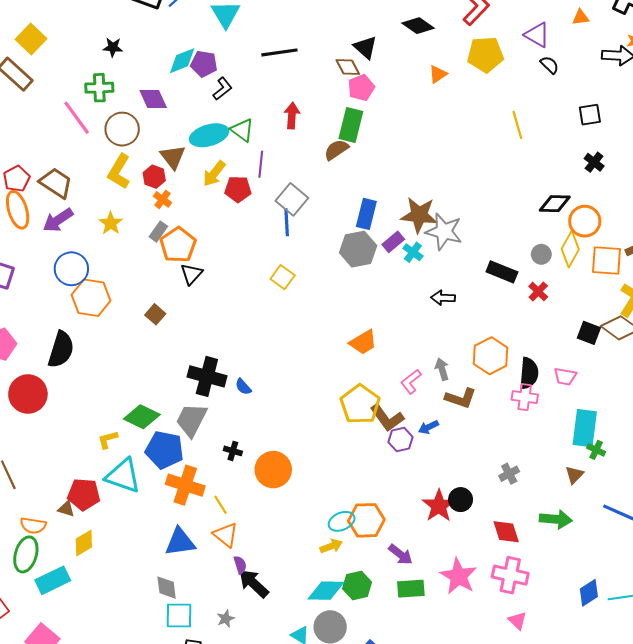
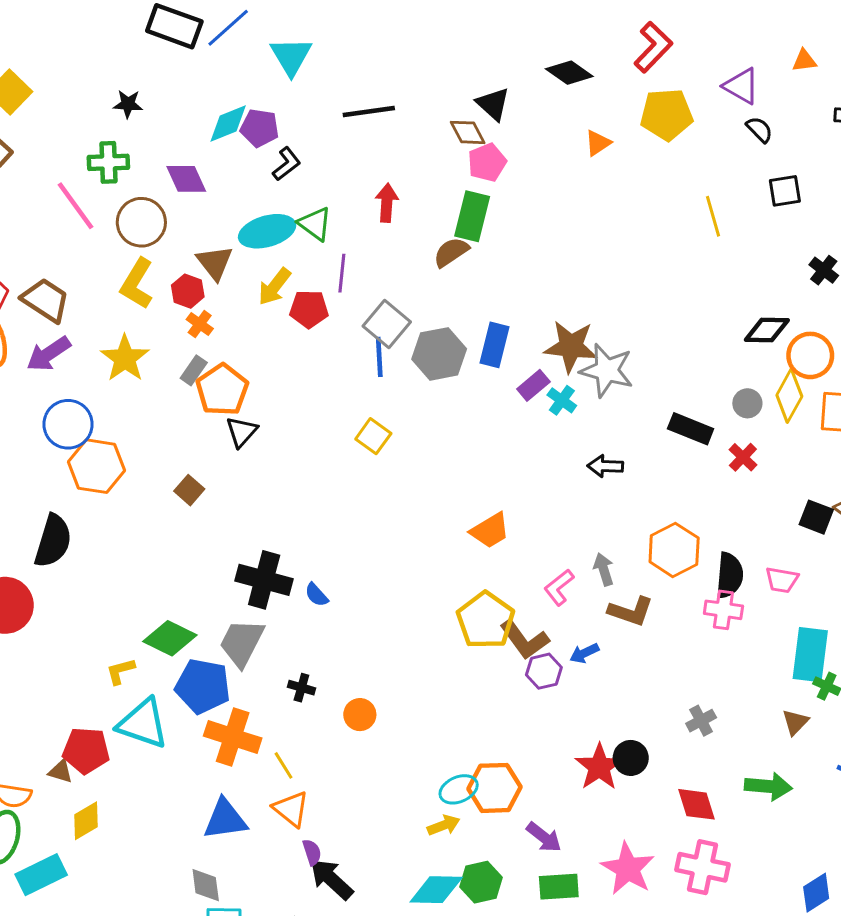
black square: (590, 115) -> (785, 191), moved
yellow star: (111, 223) -> (125, 358), size x1.4
gray hexagon: (358, 249) -> (439, 354), moved
orange circle: (273, 470) -> (360, 715), size x0.6

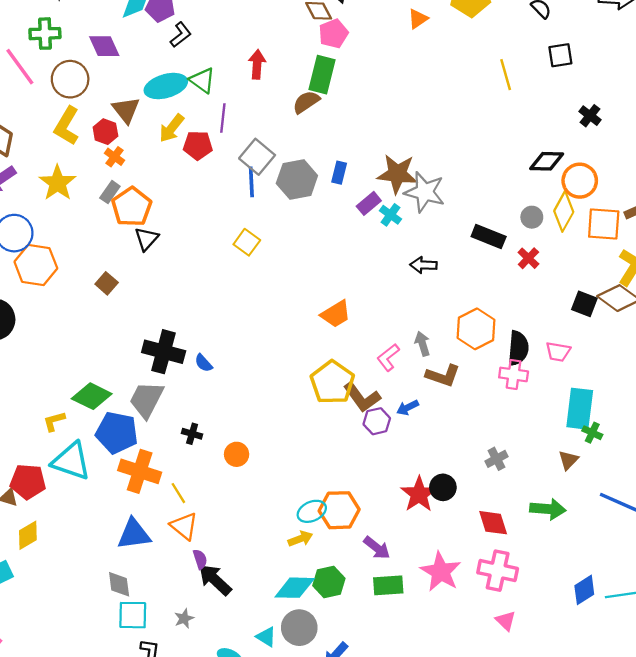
blue rectangle: (495, 345) -> (339, 173), size x0.7

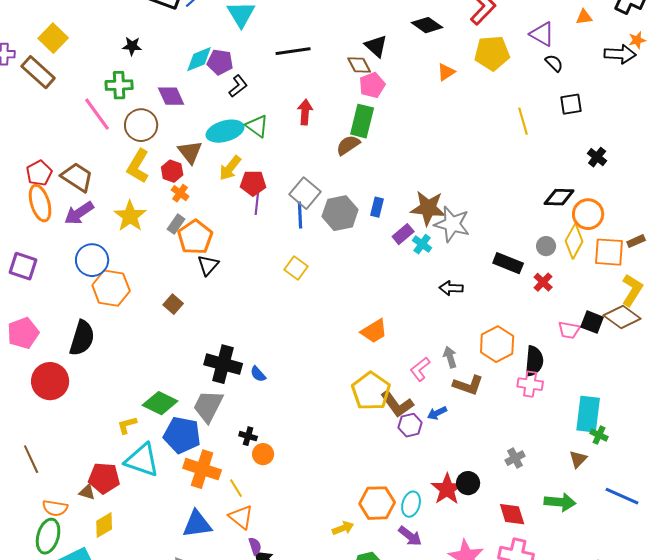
purple line: (223, 118) -> (257, 202), moved
pink trapezoid: (558, 352) -> (569, 330), moved
orange circle: (237, 454) -> (263, 454), moved
cyan ellipse: (312, 511) -> (411, 504), moved, turned -50

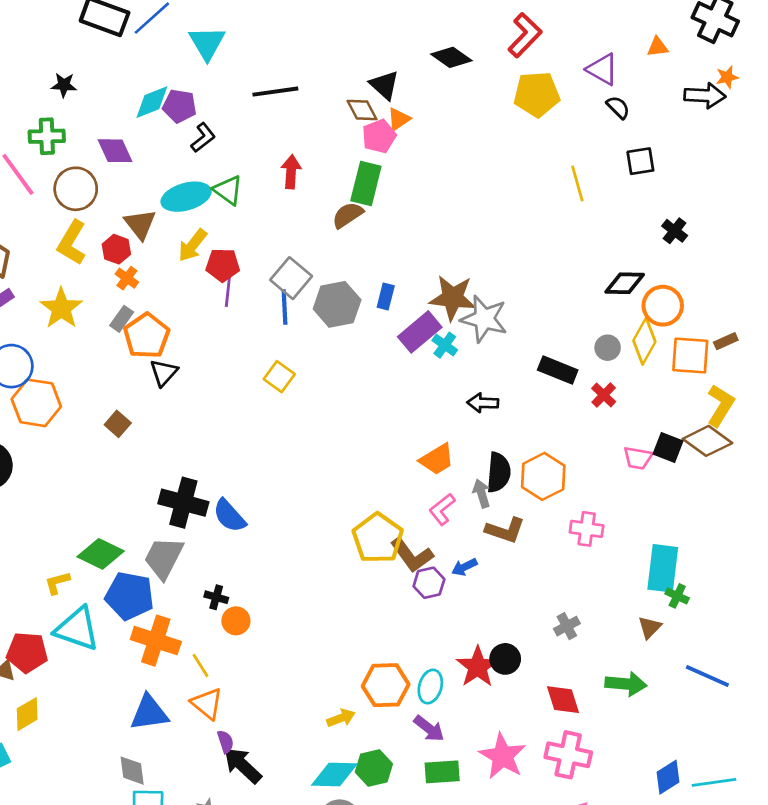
orange triangle: (446, 72) -> (399, 119), moved
purple rectangle: (403, 234) -> (420, 332), size x1.5
orange trapezoid: (374, 331) -> (437, 459), moved
black semicircle: (534, 361) -> (499, 472), moved
blue semicircle: (258, 374) -> (229, 516), size x1.6

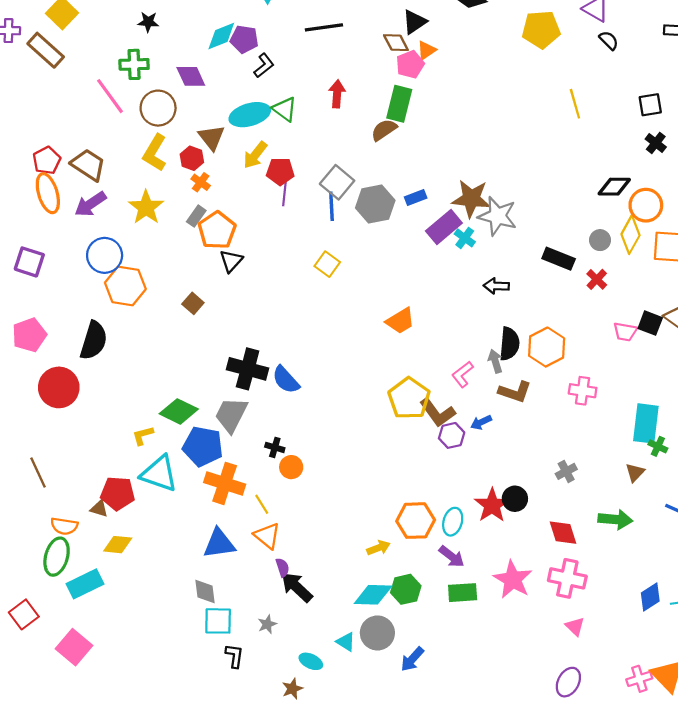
black triangle: (384, 85) -> (415, 22), turned 44
black square: (640, 161) -> (650, 105), moved
blue rectangle: (386, 296) -> (416, 198), turned 55
orange trapezoid: (437, 459) -> (400, 321), moved
yellow diamond: (27, 714) -> (118, 545), turned 36

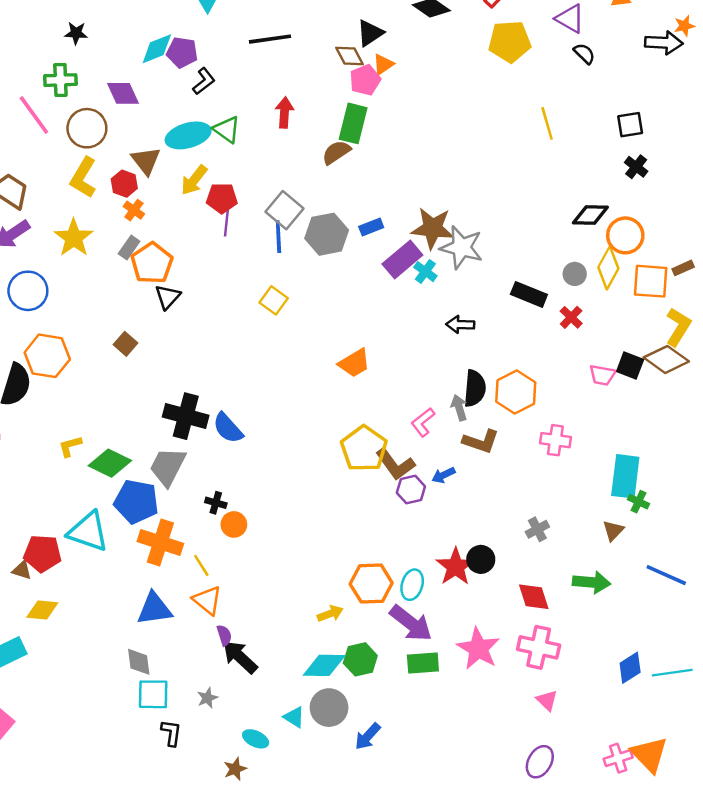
orange hexagon: (125, 286) -> (47, 356), moved
yellow L-shape: (143, 435) -> (70, 446), moved
purple arrow: (452, 557) -> (411, 623), size x1.5

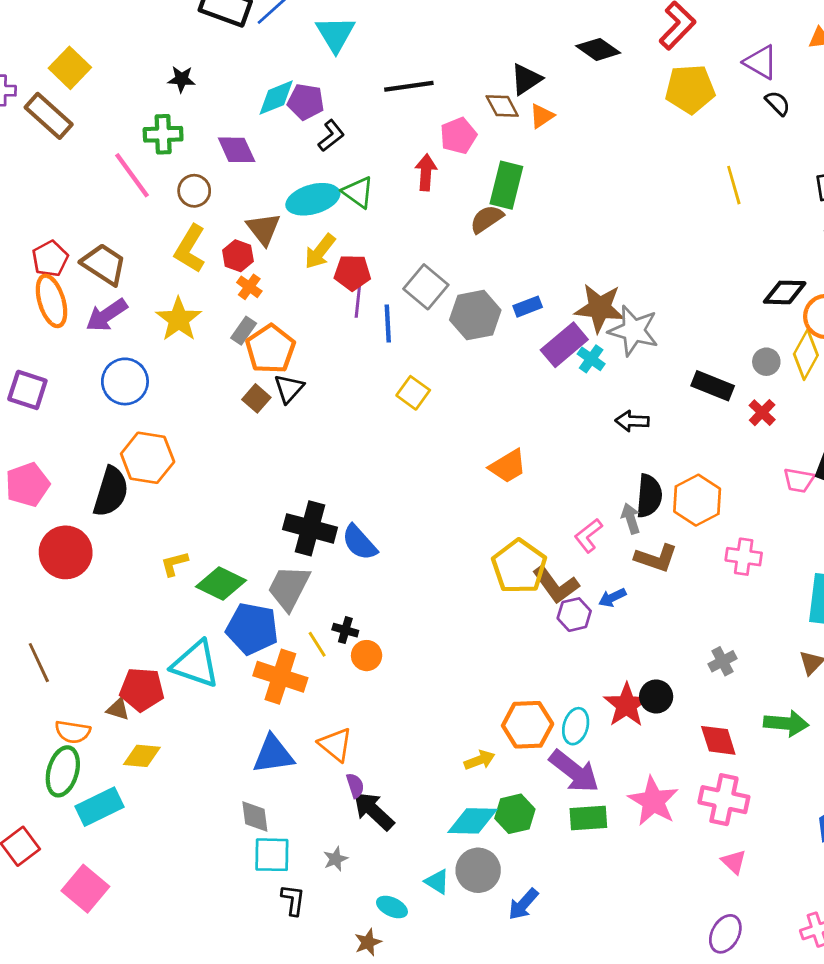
pink pentagon: (365, 80) -> (458, 136), moved
brown circle: (87, 128) -> (194, 191), size x0.7
blue line: (278, 237) -> (388, 324), moved
brown square: (125, 344) -> (256, 398), moved
yellow line: (201, 565) -> (317, 644), moved

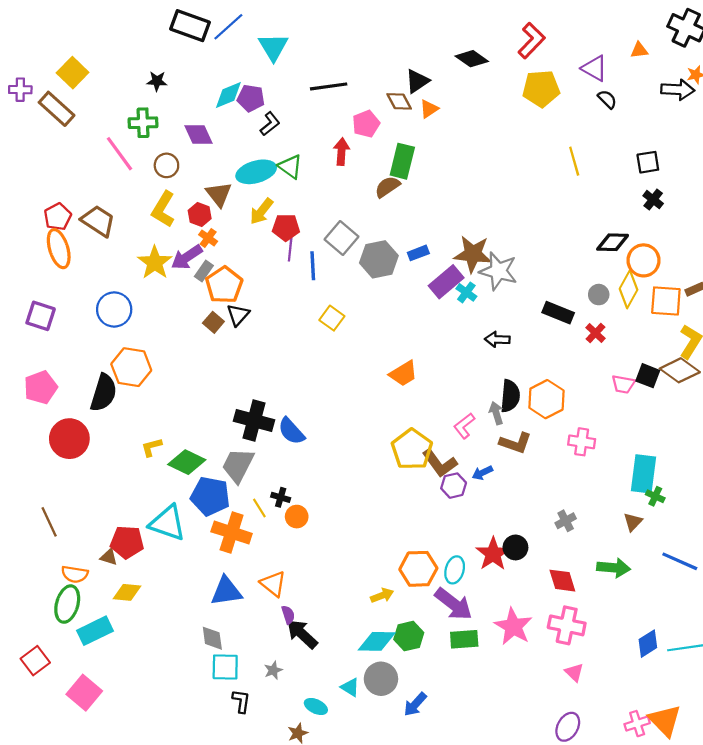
purple arrow: (107, 315) -> (187, 257), moved

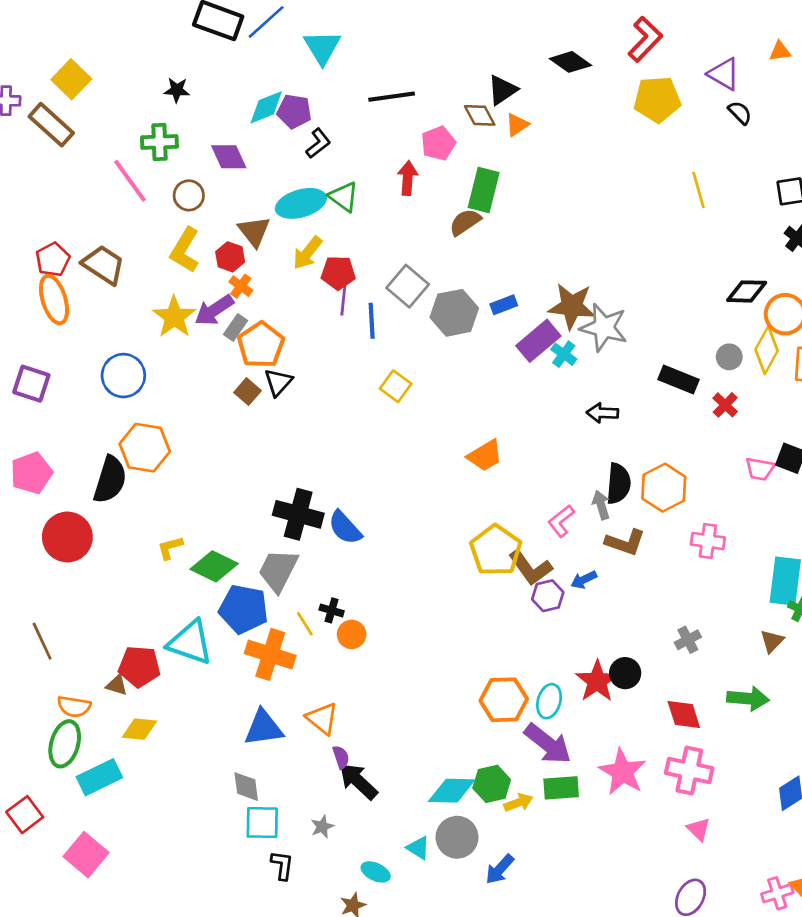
yellow arrow: (382, 596) -> (518, 803), moved

